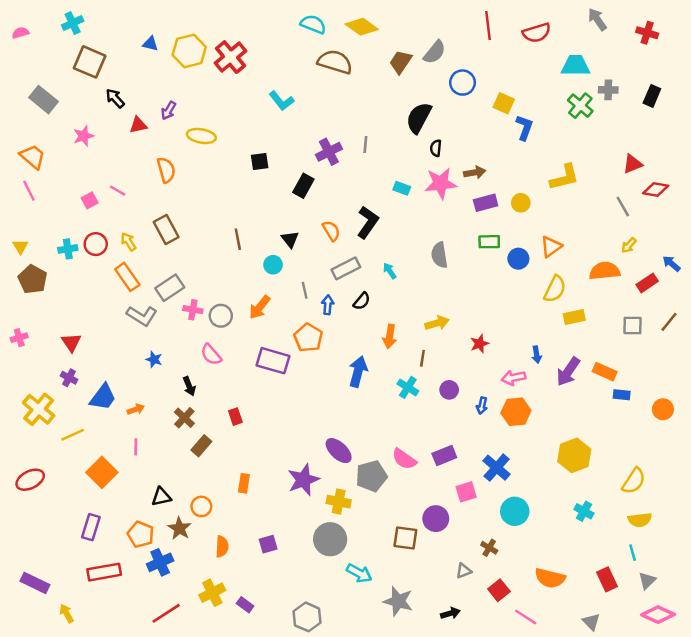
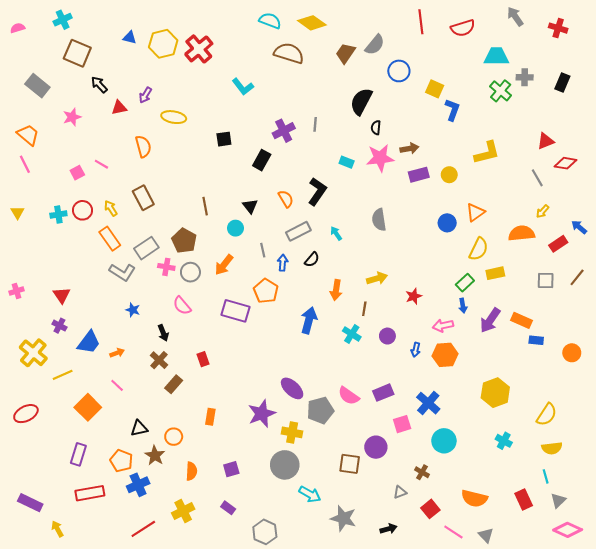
green rectangle: (489, 242) -> (465, 283), moved, turned -42
brown pentagon: (33, 279) -> (184, 241), moved
pink line: (136, 447) -> (117, 385), turned -48
purple rectangle: (245, 605) -> (228, 508), moved
gray triangle: (591, 622) -> (486, 535), moved

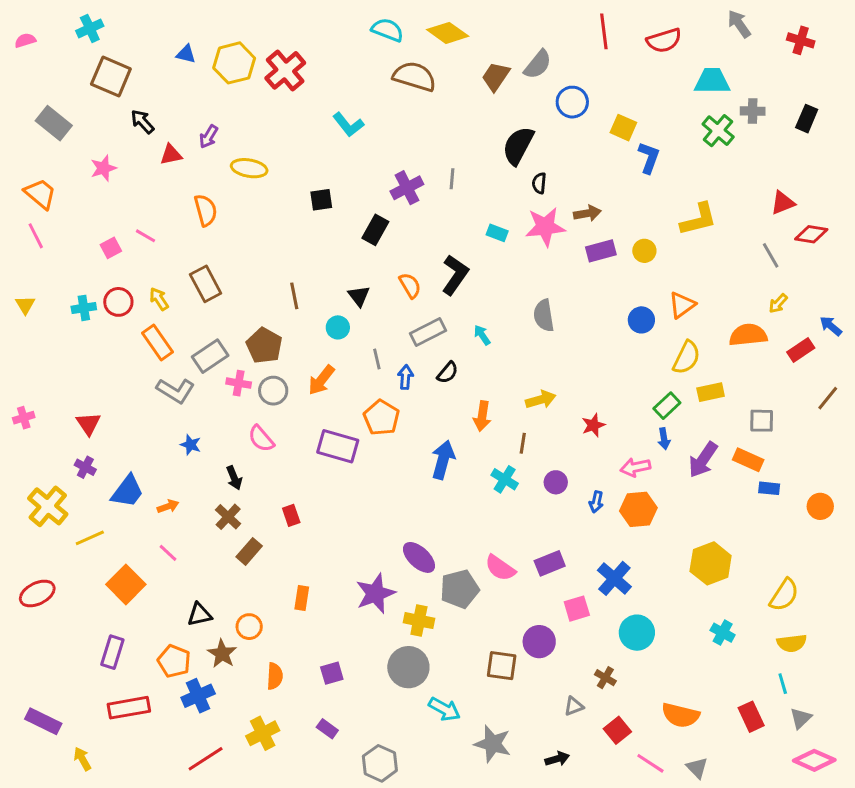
gray square: (546, 281) -> (762, 421), moved

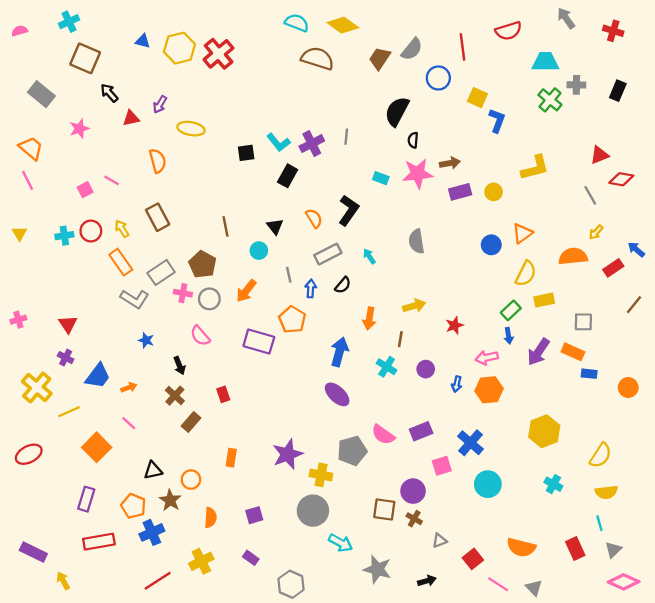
red line: (604, 31) -> (462, 47), moved
cyan L-shape: (348, 125) -> (278, 142), moved
purple ellipse: (419, 557) -> (337, 394), moved
brown cross: (605, 678) -> (414, 519), moved

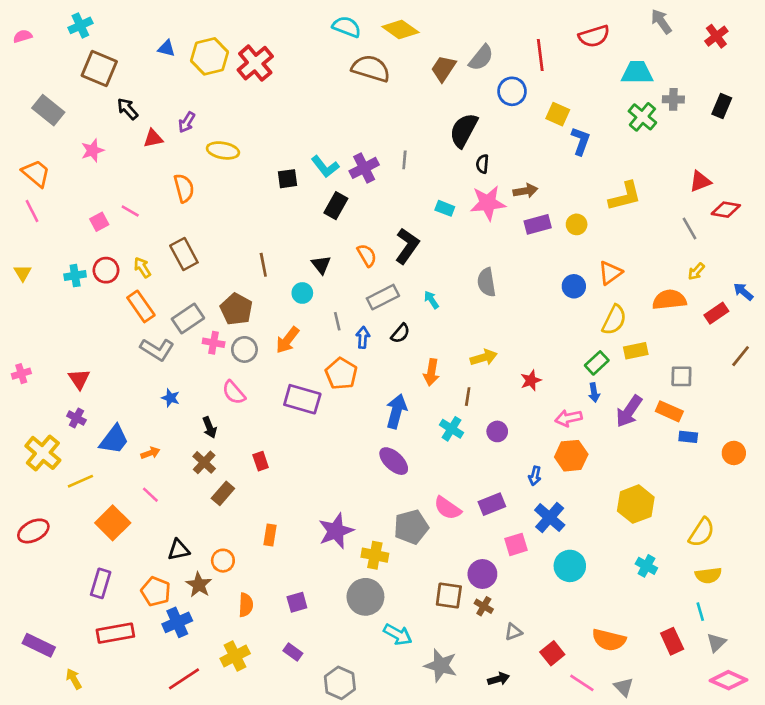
red cross: (613, 31) -> (716, 36), turned 36
blue arrow: (457, 384) -> (535, 476), moved

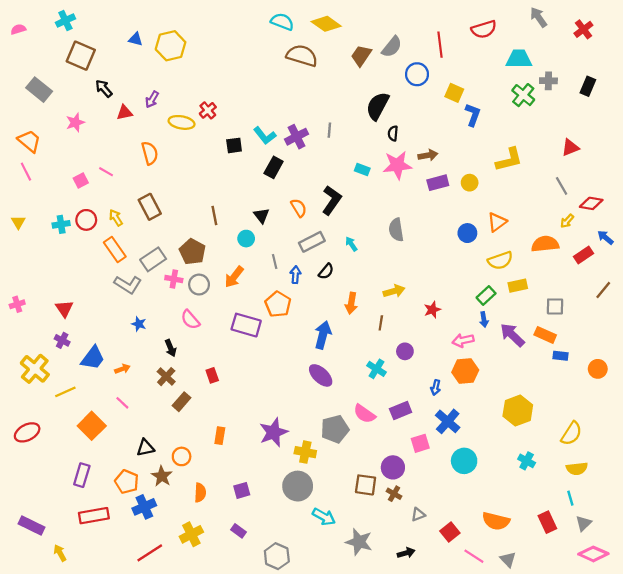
red cross: (255, 63) -> (208, 110), moved, size x0.6
red diamond: (726, 210) -> (591, 203), moved
yellow semicircle: (614, 320) -> (500, 260), turned 45
purple arrow: (629, 411) -> (512, 335), turned 100
cyan cross: (452, 429) -> (376, 369), moved

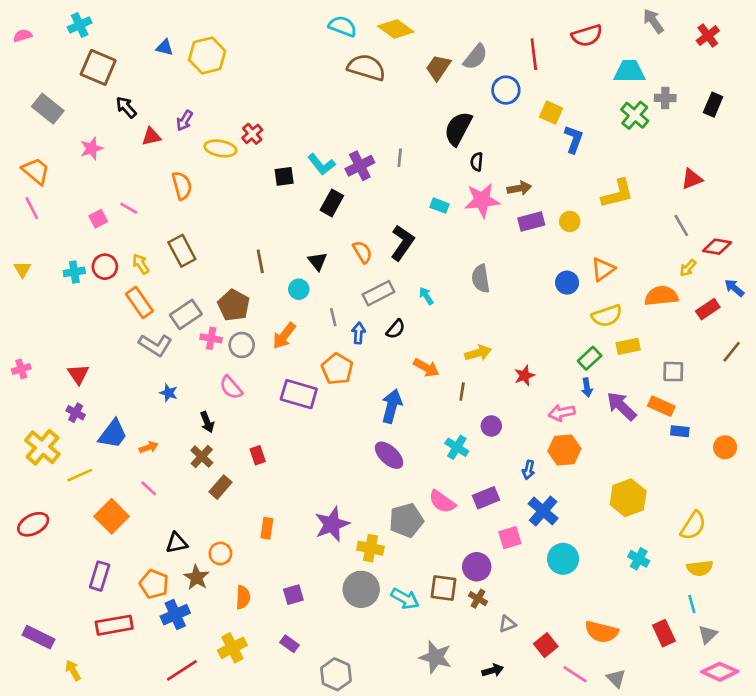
orange arrow: (351, 303) -> (426, 368), turned -70
cyan arrow: (324, 517) -> (405, 599), moved

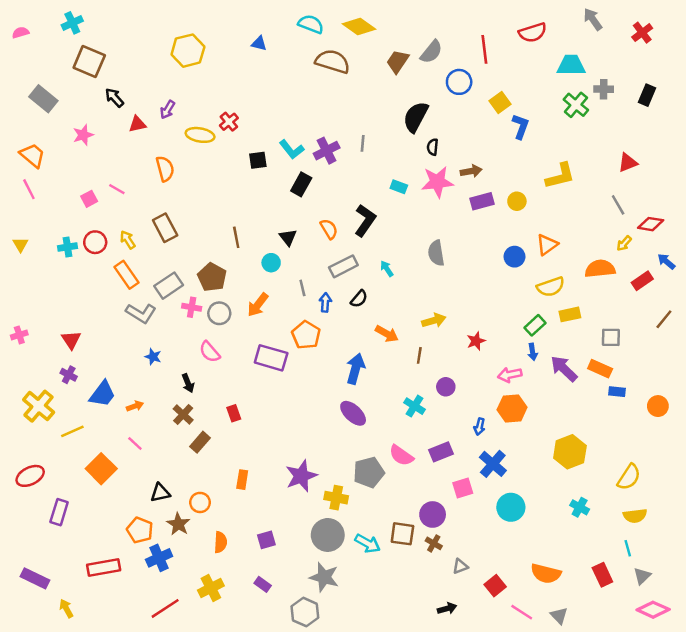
blue triangle: (165, 48) -> (259, 43), moved
yellow square: (551, 113) -> (500, 102), turned 30
purple rectangle: (100, 576) -> (59, 512), moved
gray star: (436, 657) -> (324, 577), moved

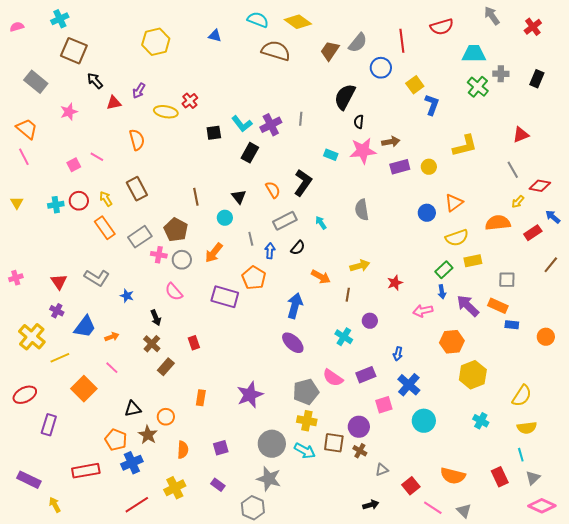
gray L-shape: (141, 313) -> (97, 278), moved
orange hexagon: (512, 408) -> (452, 342), moved
yellow cross: (336, 498) -> (307, 421), moved

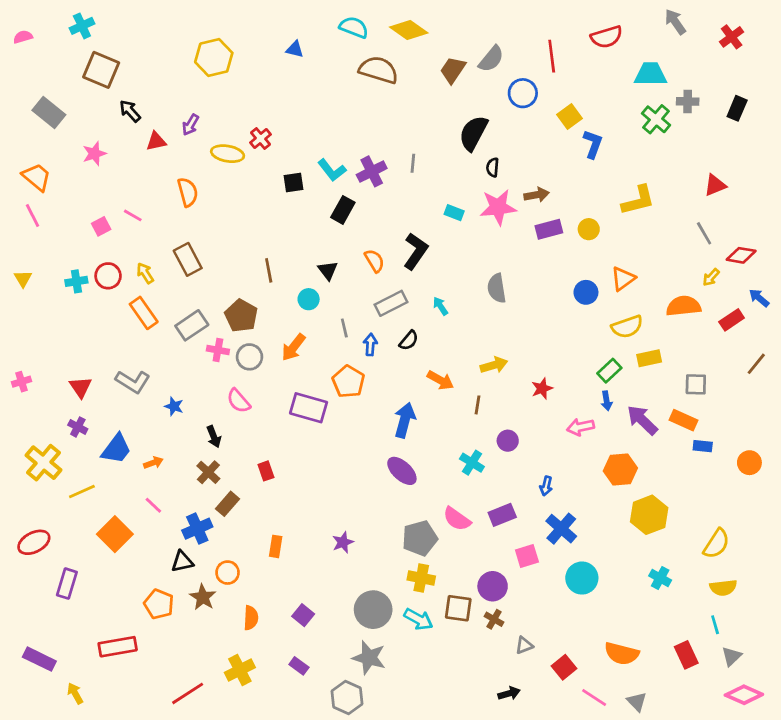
purple star: (250, 395) -> (343, 542), size x0.6
purple square: (221, 448) -> (303, 615), turned -35
blue cross: (132, 463) -> (197, 529), moved

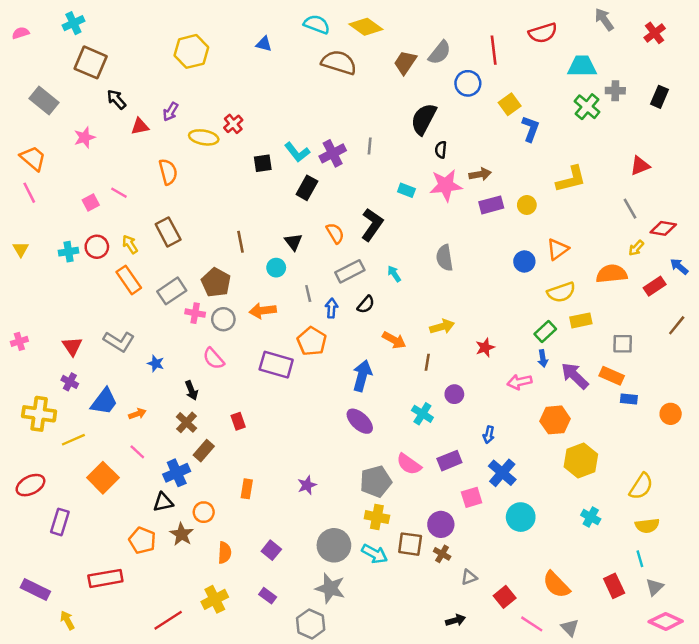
orange arrow: (293, 347) -> (263, 311), turned 45
yellow cross: (43, 463) -> (39, 414), turned -32
orange semicircle: (622, 654) -> (556, 585), turned 32

